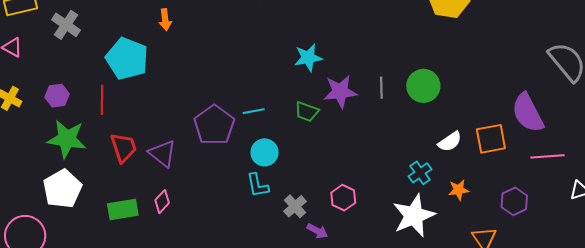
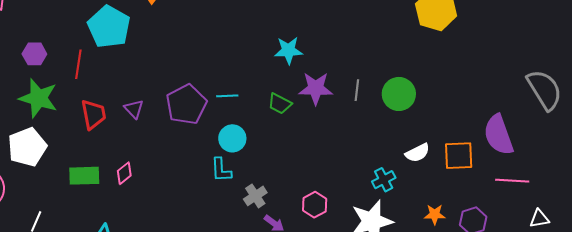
purple triangle: (162, 154) -> (134, 109), moved, size x0.7
orange star: (459, 190) -> (435, 214), moved
pink hexagon: (343, 198) -> (315, 205), moved

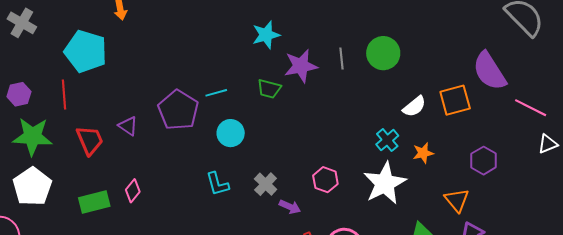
cyan L-shape: (221, 170) -> (217, 184), moved
pink line: (512, 181) -> (531, 108), moved, turned 36
orange star: (435, 214) -> (423, 153), moved

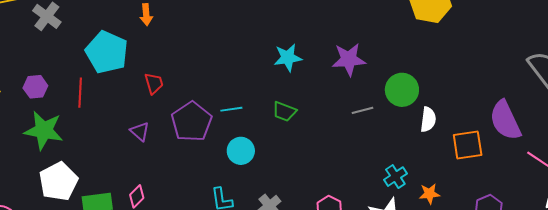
gray line: (341, 59) -> (363, 110), moved, turned 75
purple star: (301, 66) -> (349, 59), moved
white semicircle: (414, 106) -> (428, 120), moved, turned -50
red trapezoid: (90, 140) -> (154, 83), moved, size x0.7
white pentagon: (32, 187) -> (59, 181), moved

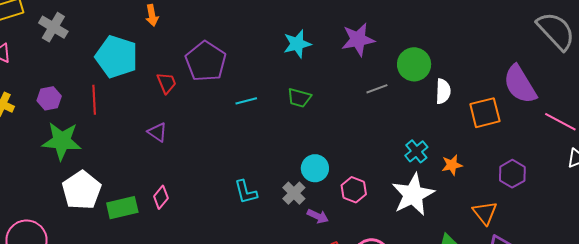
purple pentagon: (192, 122) -> (206, 61), moved
cyan circle: (241, 151) -> (315, 168), moved

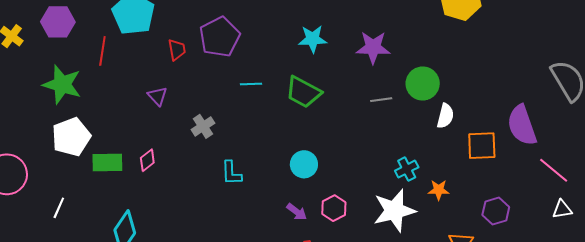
purple hexagon: (49, 98) -> (58, 22), moved, size x1.4
green trapezoid: (299, 98) -> (303, 92), size x1.5
pink hexagon: (354, 190) -> (334, 208), moved
gray cross: (294, 193) -> (203, 126), moved

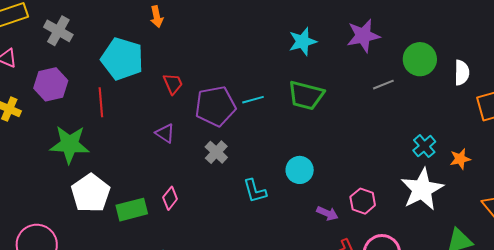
purple pentagon: (220, 37) -> (215, 106), moved, turned 30
white semicircle: (445, 116) -> (462, 73), moved
cyan circle: (304, 164) -> (300, 170), moved

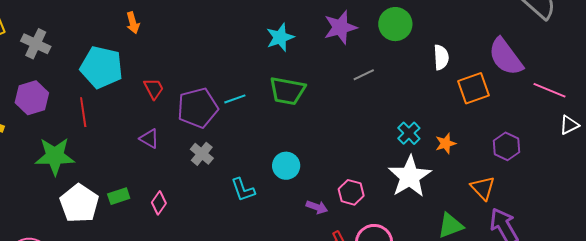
green circle: (420, 59) -> (395, 24), moved
green rectangle: (132, 210) -> (119, 196), moved, size x0.7

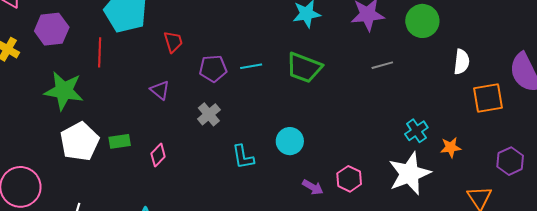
purple pentagon: (198, 108) -> (213, 69), size x0.7

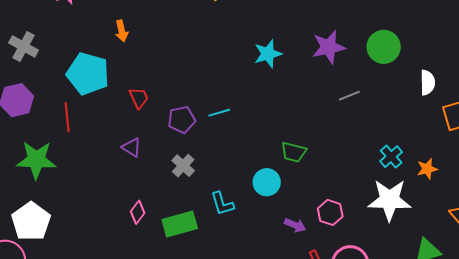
green trapezoid: (304, 68) -> (293, 152), moved, size x0.7
green rectangle: (120, 141) -> (180, 224), moved, size x1.6
white pentagon: (80, 142) -> (31, 221), moved
white star: (409, 174) -> (389, 200), turned 30

